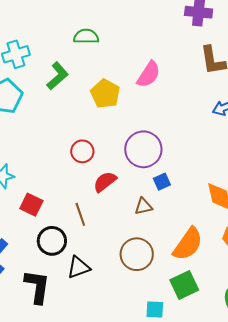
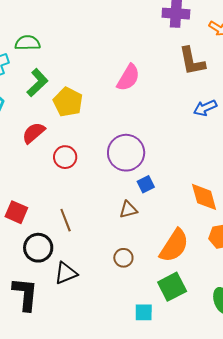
green semicircle: (86, 36) -> (28, 43), moved
yellow pentagon: (105, 94) -> (68, 102), moved
red semicircle: (105, 182) -> (34, 133), moved
brown circle: (137, 254) -> (123, 258), size x0.6

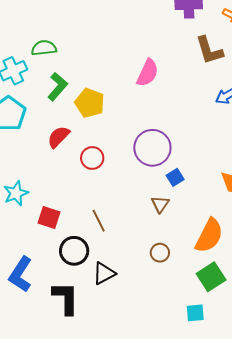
brown triangle: (128, 210) -> (160, 204), turned -36
cyan square: (144, 312) -> (195, 313), moved

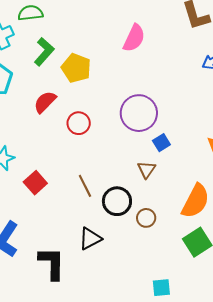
red square: (49, 218) -> (35, 183), turned 30
black circle: (74, 251) -> (117, 201), moved
cyan square: (195, 313) -> (161, 288), moved

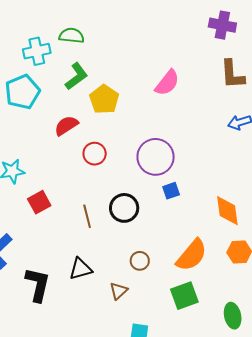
brown triangle: (146, 170) -> (119, 291), moved
black circle: (117, 201) -> (124, 208), moved

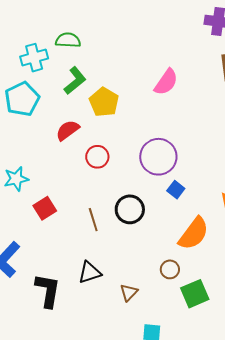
blue square: (171, 191) -> (176, 190), turned -30
orange semicircle: (192, 255) -> (194, 234), moved
brown circle: (140, 261) -> (170, 269), moved

